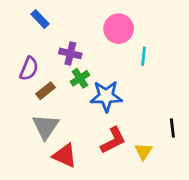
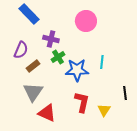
blue rectangle: (40, 19) -> (29, 14), size x1.5
cyan line: (143, 56) -> (102, 62), moved
red L-shape: (113, 140) -> (82, 102), turned -50

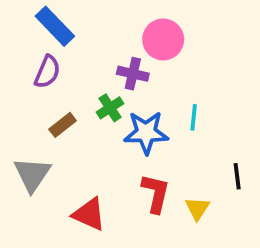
purple cross: (51, 39) -> (133, 74), moved
purple semicircle: (21, 50) -> (47, 72), moved
gray triangle: (33, 92) -> (32, 174), moved

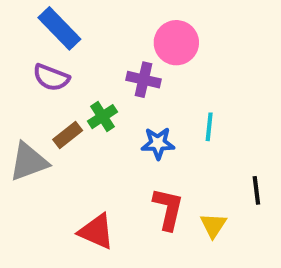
purple semicircle: (47, 72) -> (51, 78), turned 88
green cross: (110, 108) -> (102, 117), moved
blue star: (146, 133) -> (158, 143), size x0.7
gray triangle: (32, 174) -> (29, 162), moved, turned 36

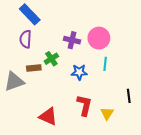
pink circle: (176, 43) -> (99, 38), moved
purple semicircle: (51, 78) -> (26, 39), turned 72
brown rectangle: (68, 135) -> (34, 68), turned 32

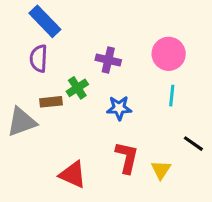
pink circle: (99, 38) -> (169, 54), moved
cyan line: (105, 64) -> (172, 96), moved
black line: (129, 96) -> (193, 144), turned -48

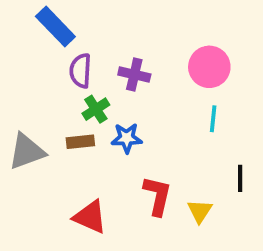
purple semicircle: (39, 58) -> (80, 71), moved
brown rectangle: (51, 102) -> (80, 142), moved
blue star: (119, 108) -> (127, 138), moved
black line: (193, 144) -> (240, 178), turned 55

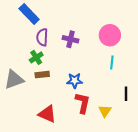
green cross: (96, 109) -> (36, 57), moved
blue star: (127, 138) -> (75, 81), moved

